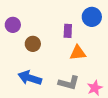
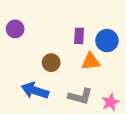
blue circle: (92, 17) -> (107, 41), moved
brown circle: (33, 44) -> (51, 63), moved

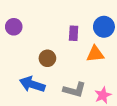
blue circle: (107, 41) -> (104, 27), moved
orange triangle: (91, 61) -> (95, 54), moved

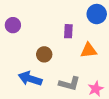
blue circle: (104, 27) -> (97, 14), moved

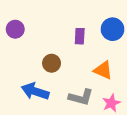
blue circle: (97, 14) -> (113, 29), moved
orange triangle: (89, 50) -> (103, 70), moved, turned 30

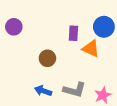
orange triangle: (103, 70) -> (91, 48), moved
blue arrow: (35, 91) -> (43, 91), moved, size x0.7

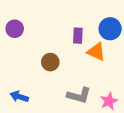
blue arrow: (43, 91) -> (19, 97), moved

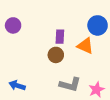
purple rectangle: (78, 36) -> (60, 37), moved
brown circle: (50, 62) -> (56, 55), moved

